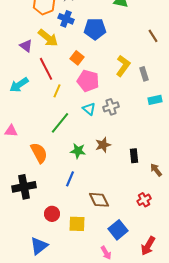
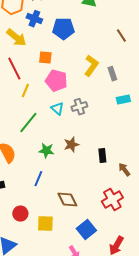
orange square: (77, 58) -> (45, 58), turned -32
red cross: (144, 200) -> (112, 200), size x1.5

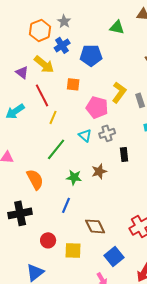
blue cross: (34, 19) -> (62, 45), turned 35
pink pentagon: (56, 81) -> (97, 107), moved
black rectangle: (102, 156) -> (124, 154), moved

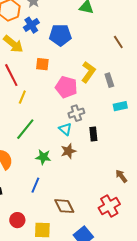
cyan triangle: (85, 135) -> (65, 129), moved

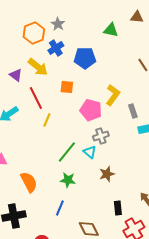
gray rectangle: (109, 80) -> (133, 111), moved
green line: (25, 129) -> (67, 152), moved
black rectangle: (93, 134) -> (118, 208), moved
brown star: (68, 151) -> (107, 174), moved

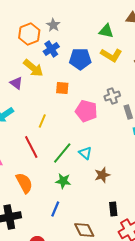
purple triangle: (16, 75) -> (16, 83), moved
yellow L-shape: (113, 95) -> (111, 55), moved, turned 85
red line: (36, 98) -> (31, 147), moved
gray cross: (101, 136) -> (112, 96), moved

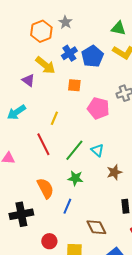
blue cross: (51, 49) -> (69, 53), moved
blue pentagon: (80, 59) -> (92, 56), turned -30
orange semicircle: (24, 183) -> (45, 188), moved

